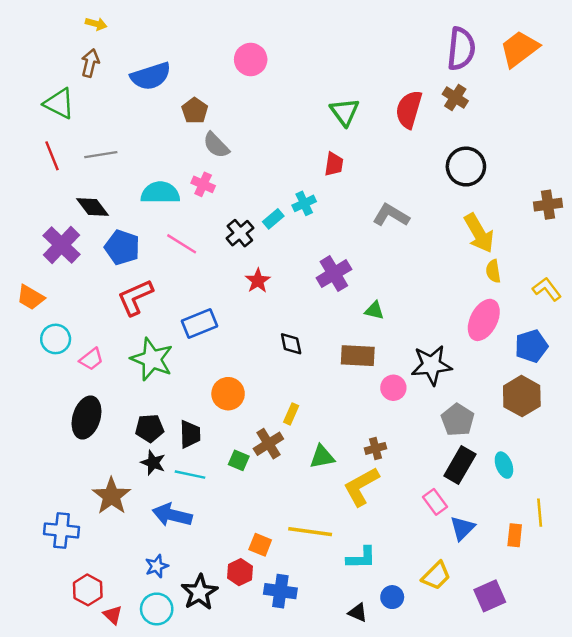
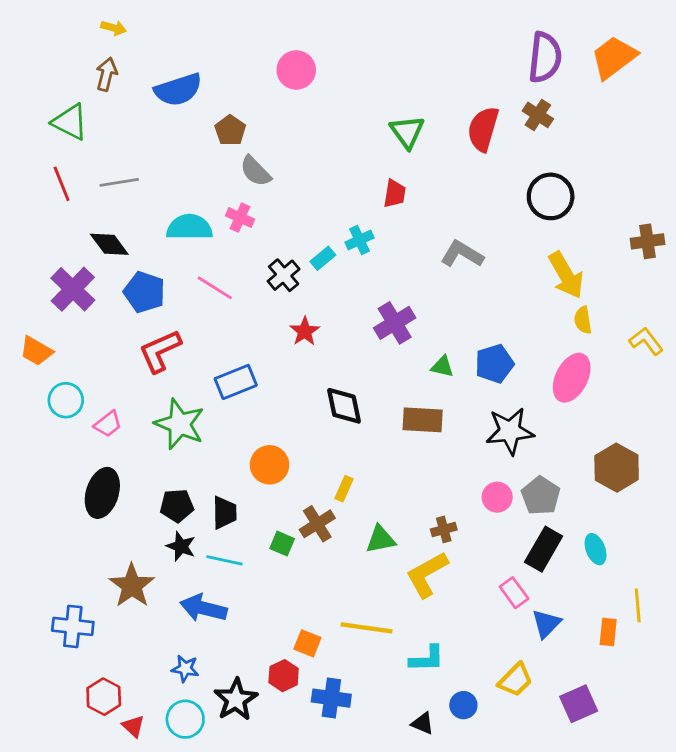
black diamond: (291, 344) -> (344, 406), size x1.4
blue pentagon: (531, 346) -> (494, 364), moved
pink circle: (393, 388) -> (497, 497), moved
blue star: (157, 566) -> (185, 669), turned 30

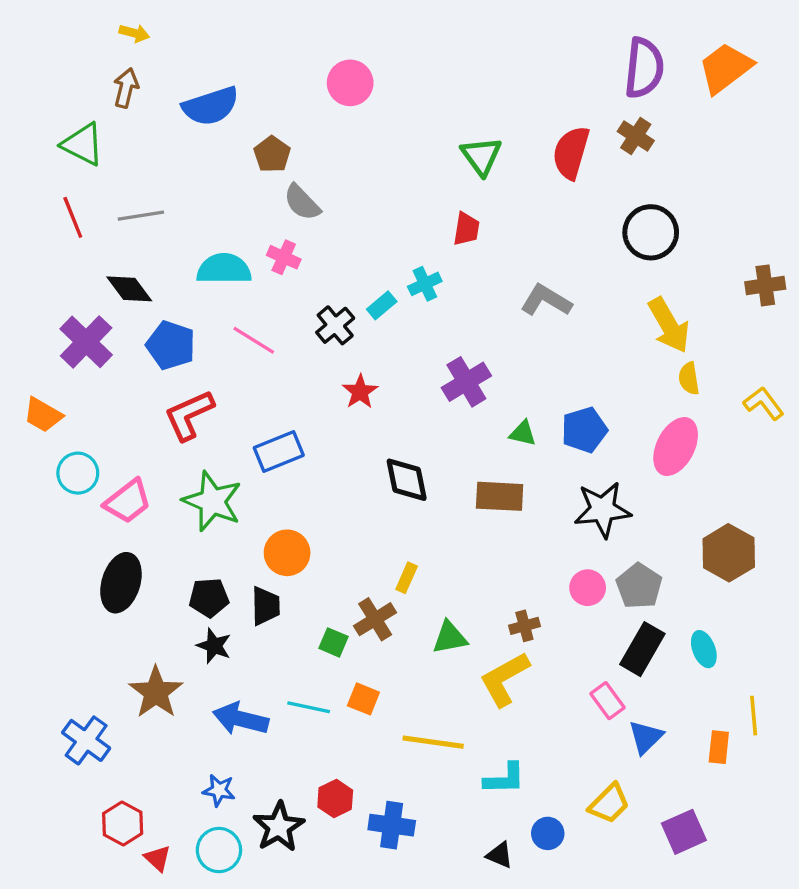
pink trapezoid: (108, 424) -> (128, 501), size x1.4
orange circle: (270, 465) -> (287, 553), moved
cyan line: (225, 560) -> (309, 707), moved
blue cross: (73, 626) -> (86, 740), turned 30
orange square: (307, 643) -> (363, 699), moved

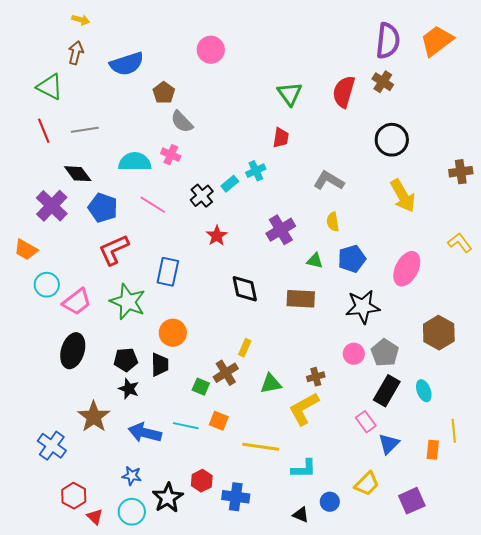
yellow semicircle: (689, 378) -> (333, 222), moved
blue rectangle: (279, 452) -> (168, 272), turned -56

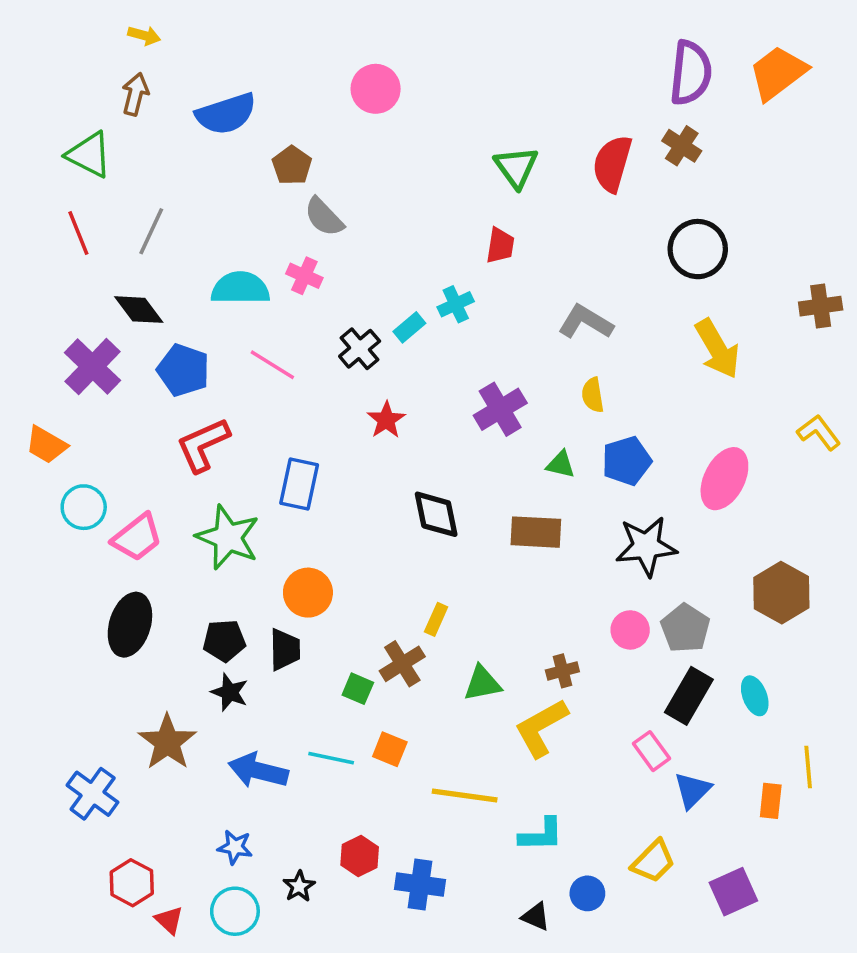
gray line: (85, 130) -> (151, 231), turned -56
black star: (168, 498) -> (299, 886), size x0.6

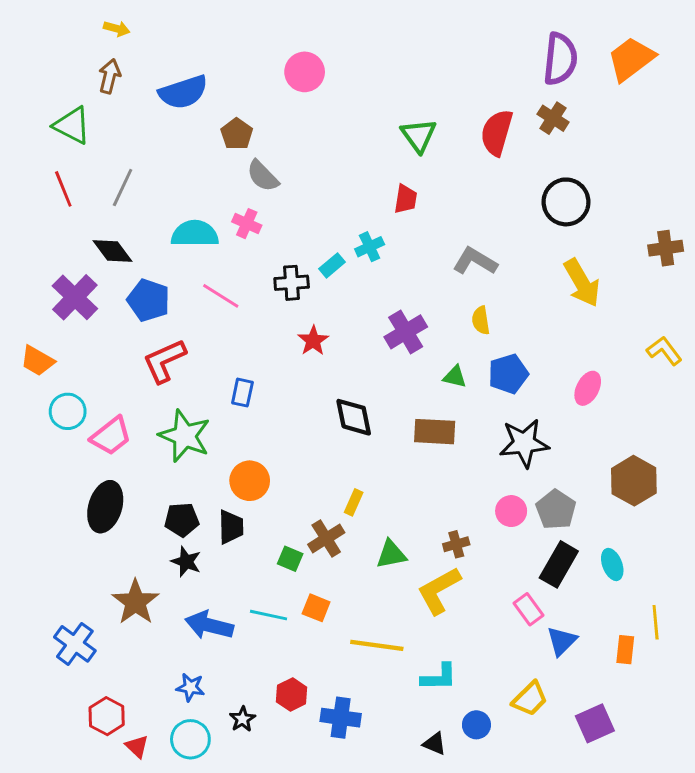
black cross: (360, 349) -> (292, 283), turned 36
pink ellipse: (724, 479) -> (588, 388), size x0.7
blue rectangle: (299, 484) -> (242, 393), size x0.7

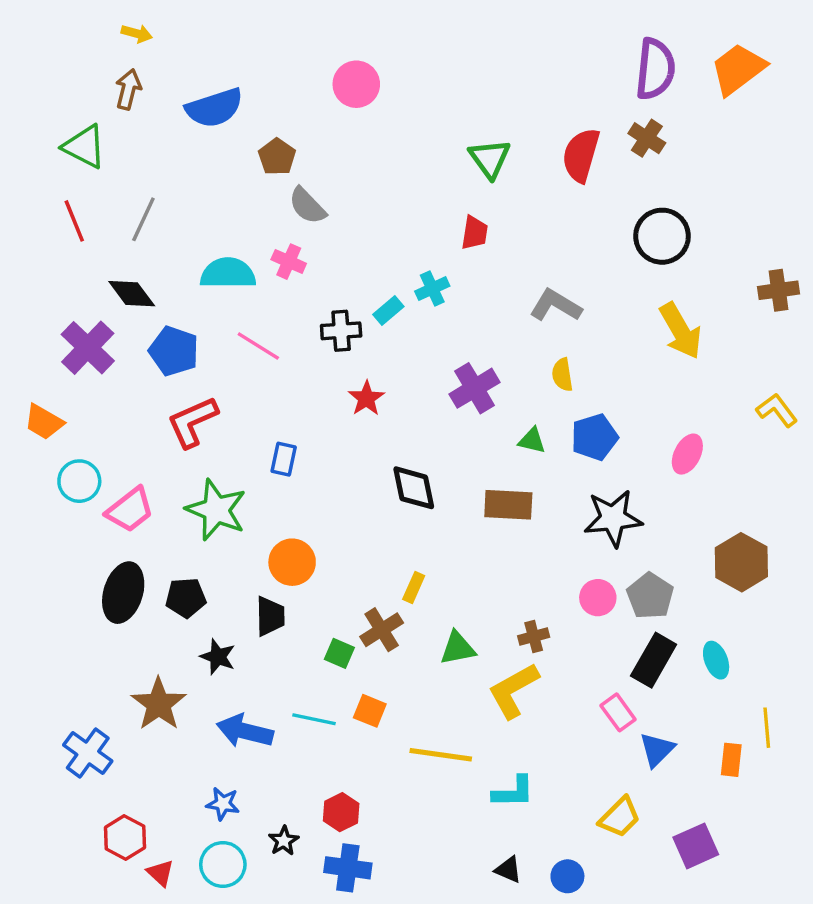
black pentagon: (182, 520) -> (186, 598), moved
blue cross: (341, 718) -> (348, 868), moved
blue circle: (476, 725) -> (567, 876), moved

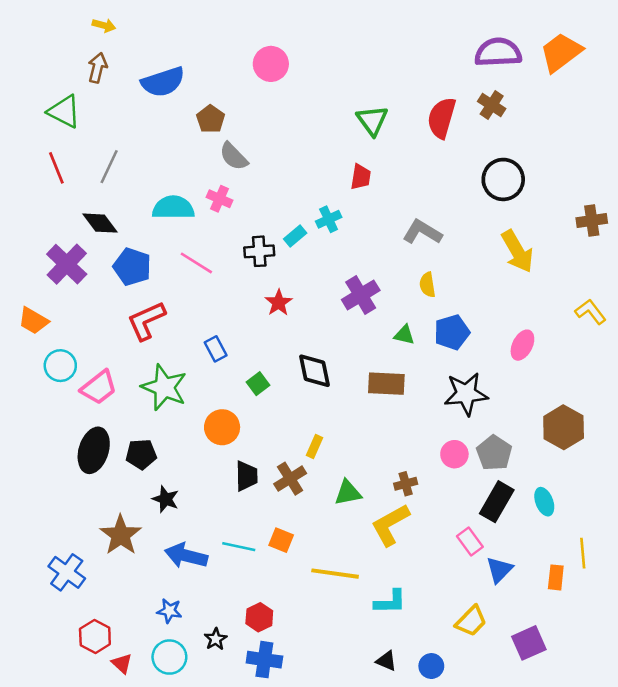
purple semicircle: (655, 69) -> (498, 52), turned -99
blue rectangle: (284, 459) -> (216, 349), turned -40
black trapezoid: (270, 616) -> (246, 476), moved
green square: (339, 653) -> (258, 384), moved, turned 30

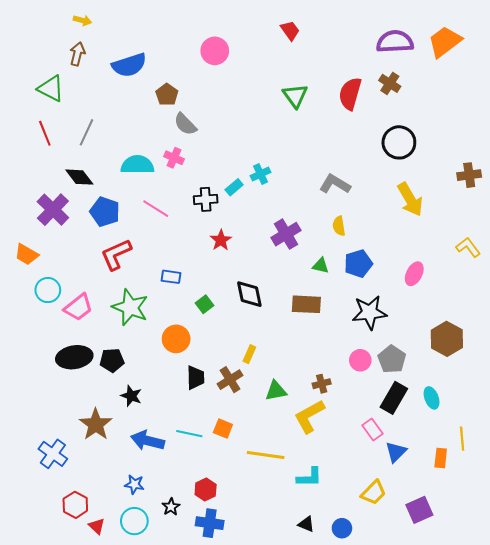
red trapezoid: (361, 177) -> (290, 30), moved, turned -45
blue rectangle: (216, 349) -> (171, 277), turned -54
black ellipse: (94, 450) -> (74, 357), turned 64

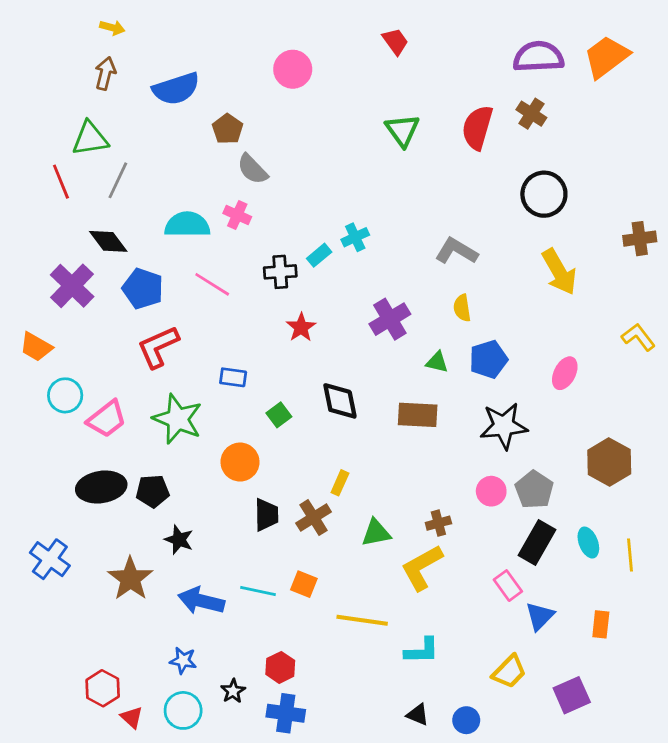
green triangle: (51, 89) -> (90, 139), moved, turned -36
yellow line: (462, 439) -> (630, 555), moved
blue cross: (53, 454) -> (50, 559), moved

